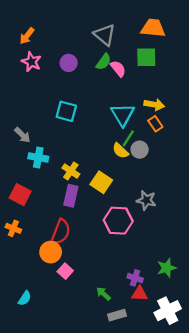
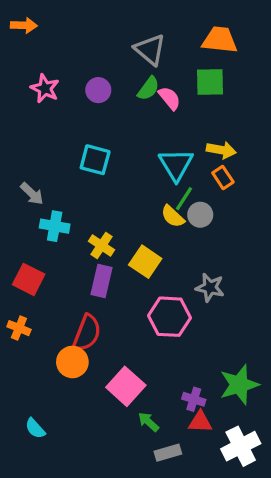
orange arrow: (27, 36) -> (24, 25), moved, turned -126
green star: (167, 268) -> (239, 385), size x1.4
pink square: (65, 271) -> (126, 386), moved, size x1.6
cyan semicircle: (25, 298) -> (35, 428), turned 105

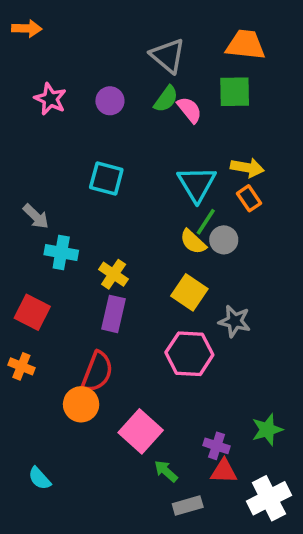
yellow square: (145, 262) -> (189, 292), moved
green star: (239, 385) -> (267, 430), size x0.7

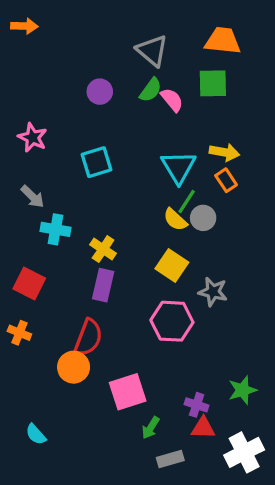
pink star: (50, 99) -> (33, 138), moved
cyan square: (106, 178) -> (96, 162), turned -32
pink square: (141, 431) -> (128, 392), turned 30
green arrow: (166, 471) -> (151, 428), turned -100

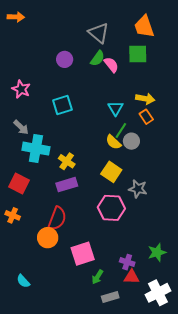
orange trapezoid: (223, 41) -> (144, 27), turned -115
cyan triangle: (179, 167) -> (116, 108), size x0.7
cyan cross: (55, 229) -> (36, 149), size x1.4
purple rectangle: (103, 285) -> (67, 185), turned 60

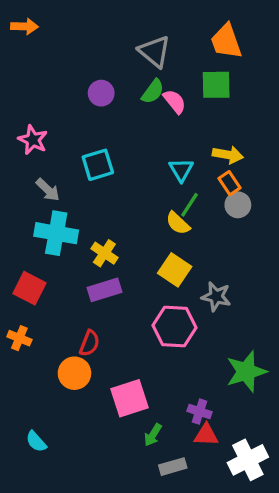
gray arrow: (21, 127) -> (48, 190), moved
gray circle: (131, 141) -> (238, 205), moved
red semicircle: (57, 219) -> (89, 343), size x0.7
green star: (157, 252) -> (246, 372), moved, size x1.4

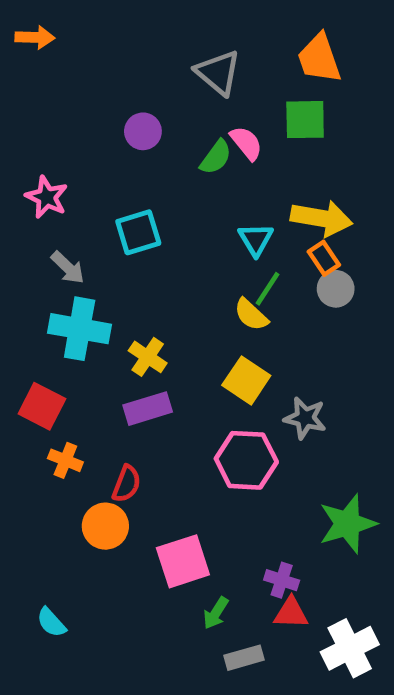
green semicircle: (153, 91) -> (216, 157), moved
yellow arrow: (228, 155) -> (322, 218), size x1.4
orange cross: (19, 338) -> (65, 460), moved

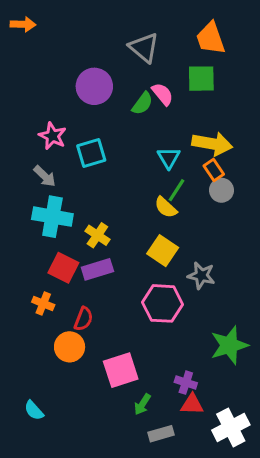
purple circle: (143, 131) -> (94, 86), size x1.5
pink star: (47, 197) -> (52, 136), moved
red square: (42, 406) -> (63, 268), moved

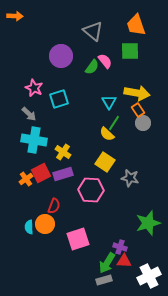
red square: (63, 268) -> (41, 173), turned 36
orange cross: (43, 303) -> (26, 179), moved, turned 32
pink hexagon: (163, 303) -> (91, 190), moved
green arrow: (142, 404) -> (107, 263), moved, size x1.5
cyan semicircle: (34, 410) -> (29, 227), moved, turned 40

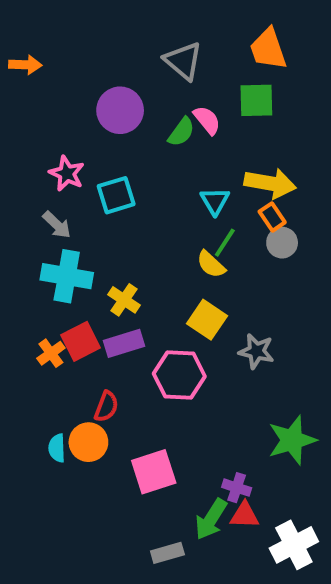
orange arrow: (15, 16) -> (25, 65), moved
gray rectangle: (104, 280) -> (167, 553), moved

